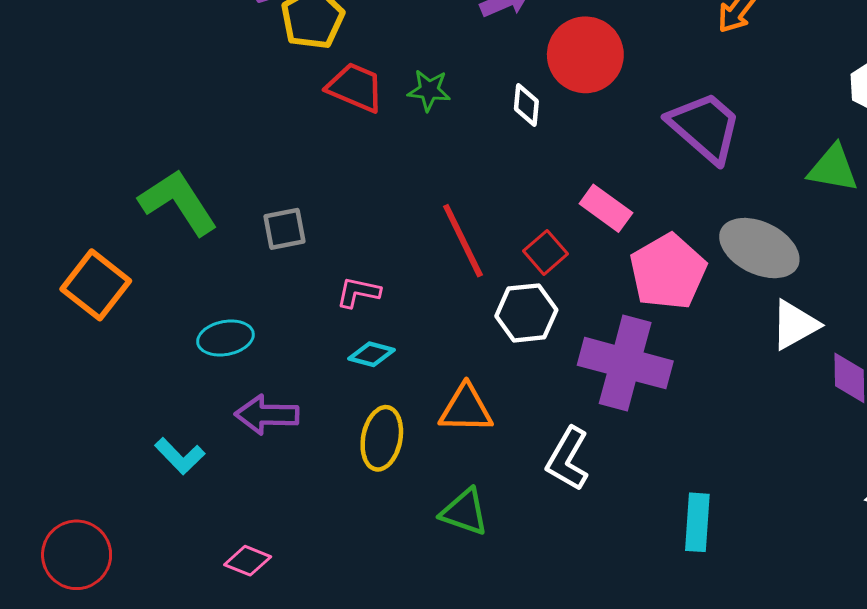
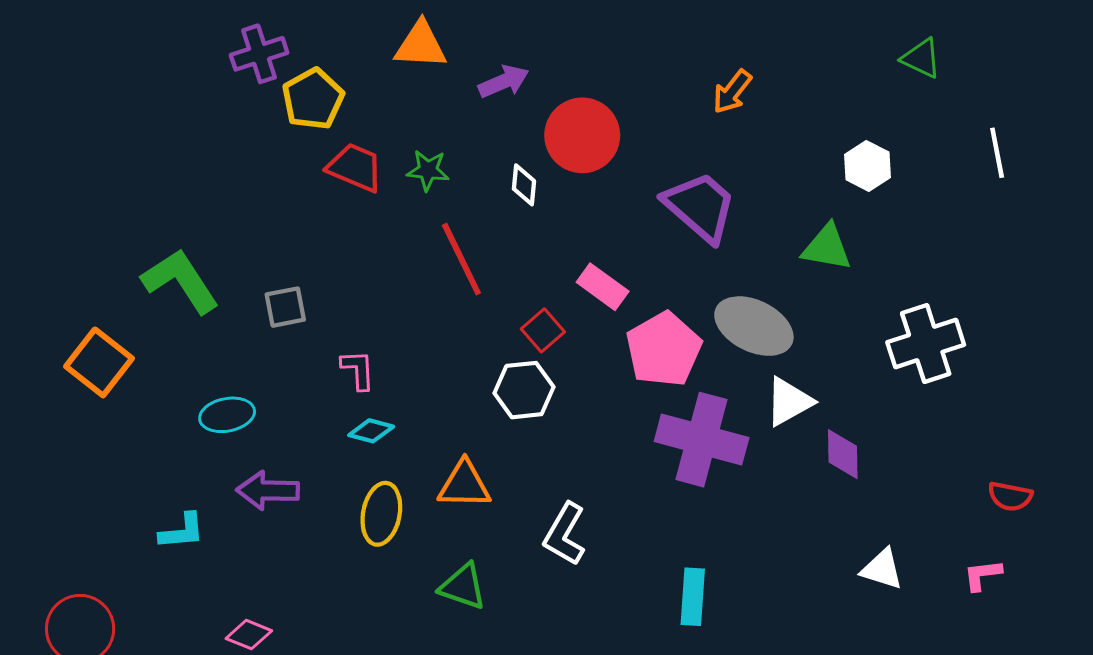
red line: (463, 241) -> (461, 259), moved
pink L-shape: (358, 292) -> (358, 370), turned 75
purple cross: (625, 363) -> (702, 440), moved
cyan L-shape: (180, 456) -> (182, 531), turned -51

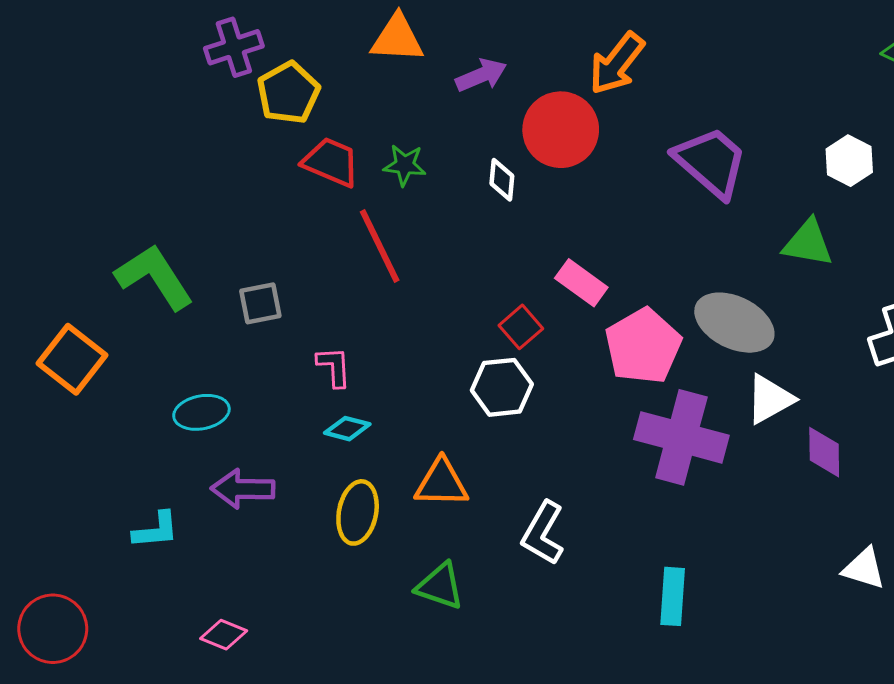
orange arrow: (732, 92) -> (617, 63), moved, size x1.4
purple trapezoid: (700, 207) -> (711, 162), moved
red line: (461, 259) -> (380, 246), moved

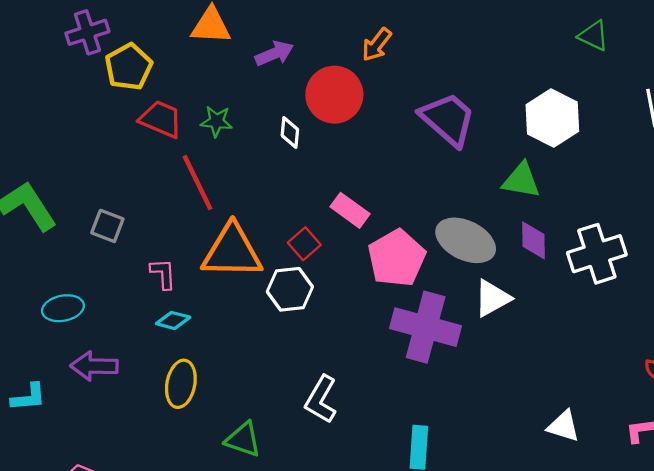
orange arrow: (617, 63) -> (377, 45), size x0.7
white hexagon: (849, 161) -> (552, 118), size x1.5
gray square: (260, 303) -> (107, 226), turned 32
purple diamond: (824, 452) -> (533, 240), moved
orange triangle: (441, 483) -> (232, 251), moved, size x1.5

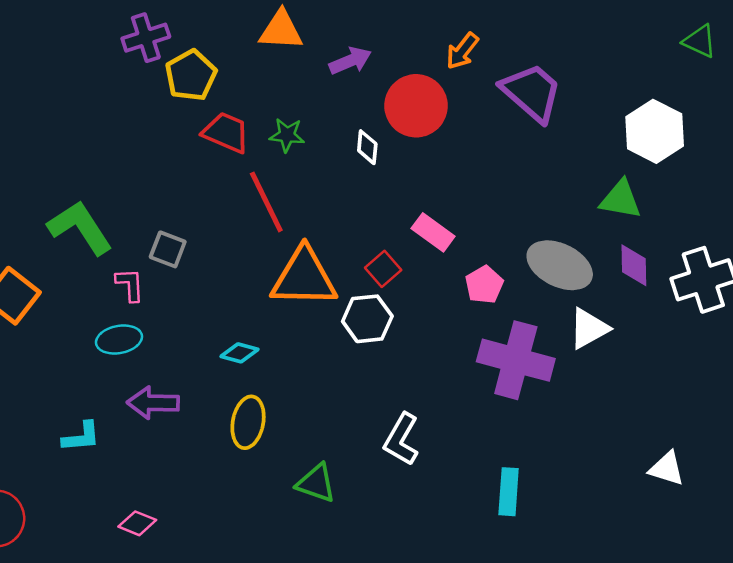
purple trapezoid: (448, 119) -> (532, 92), moved
pink pentagon: (397, 258) -> (484, 285), size x0.6
pink L-shape: (163, 274) -> (130, 285), moved

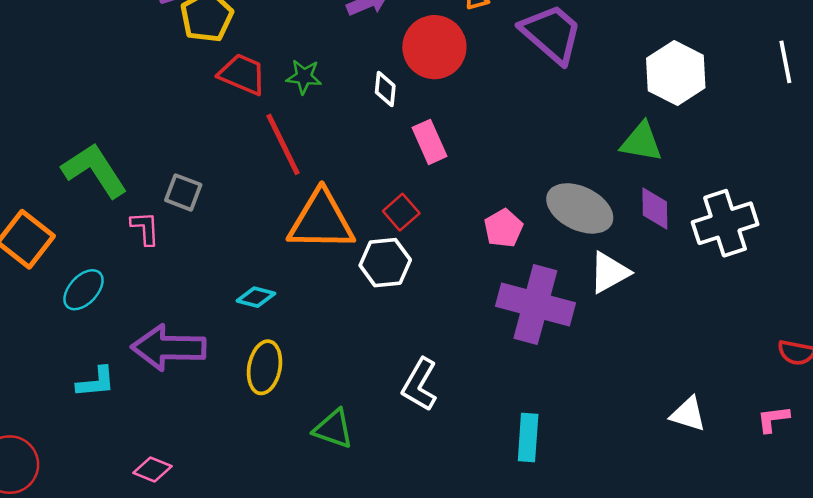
pink rectangle: (433, 232) -> (430, 142), moved, turned 30
cyan ellipse: (119, 339) -> (84, 290), moved, turned -36
purple arrow: (153, 403) -> (168, 348), size x1.4

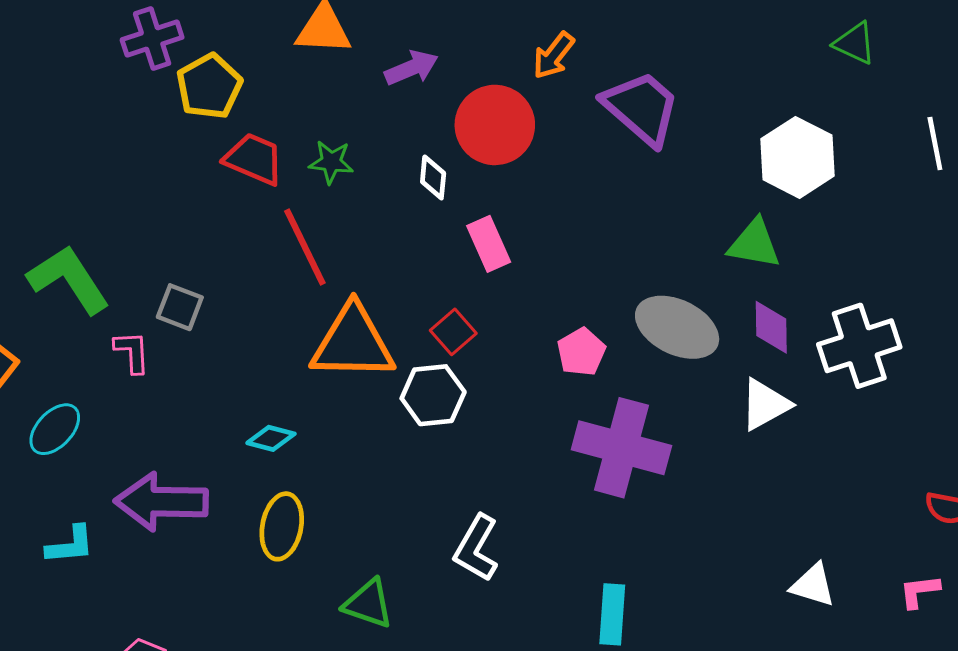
white triangle: (609, 272) -> (765, 404), moved

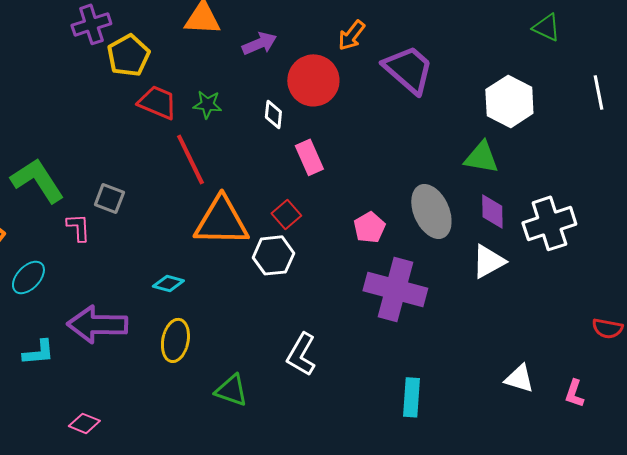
gray ellipse: (677, 327) -> (431, 211), turned 40
pink L-shape: (919, 591) -> (574, 393), moved, turned -64
cyan rectangle: (612, 614) -> (411, 397), moved

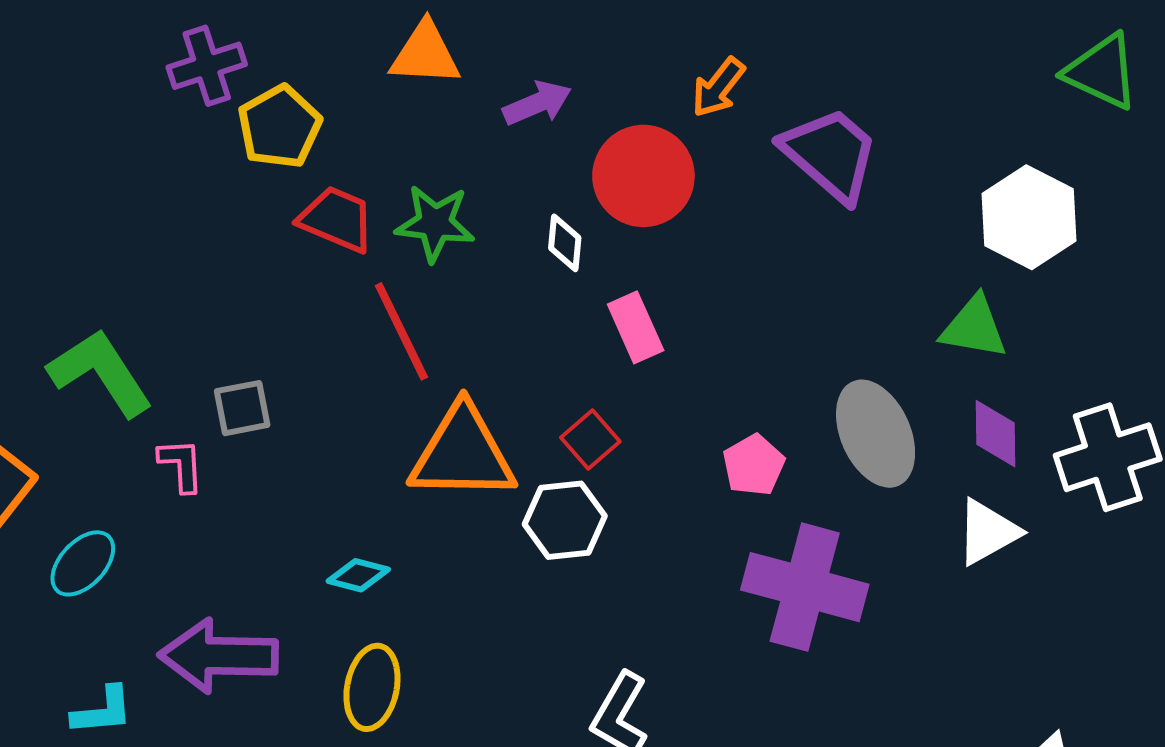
green triangle: (546, 27) -> (1102, 72), size x1.4
green star: (207, 104) -> (435, 223), size x1.4
gray square: (109, 198) -> (242, 408), turned -32

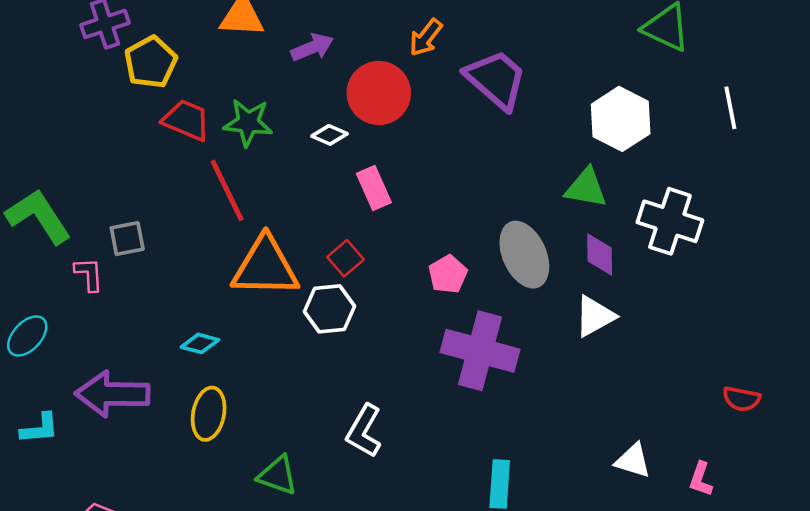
white diamond: (565, 243) -> (329, 135), turned -72
white cross: (1108, 457) -> (670, 221), moved, turned 36

